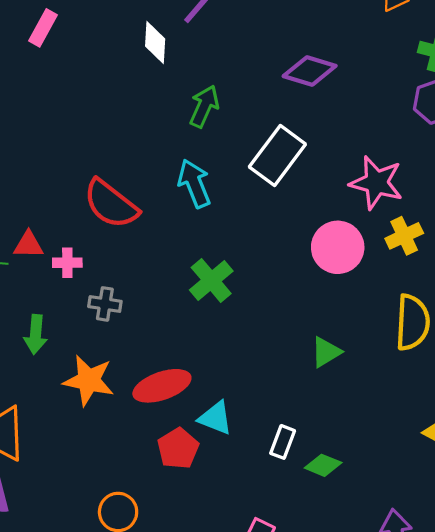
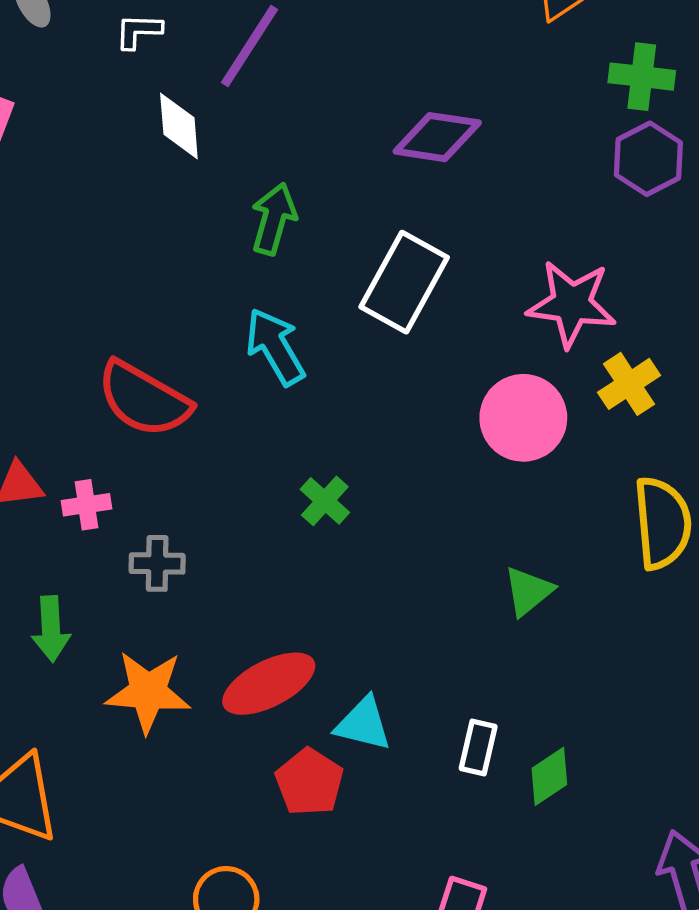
green cross: (211, 280) -> (325, 501), size x0.7
green diamond: (323, 465) -> (549, 776), turned -48

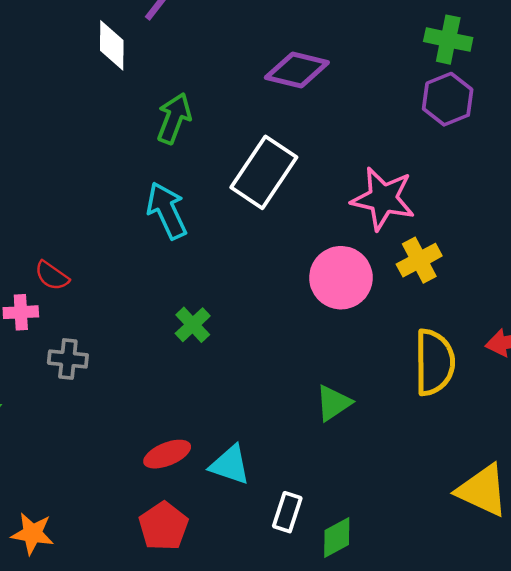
red semicircle: (144, 399) -> (52, 276), moved, size x0.5
red ellipse: (269, 684) -> (167, 454), moved, size x0.7
orange star: (148, 692) -> (32, 534), moved, size x0.7
cyan triangle: (363, 724) -> (230, 465), moved

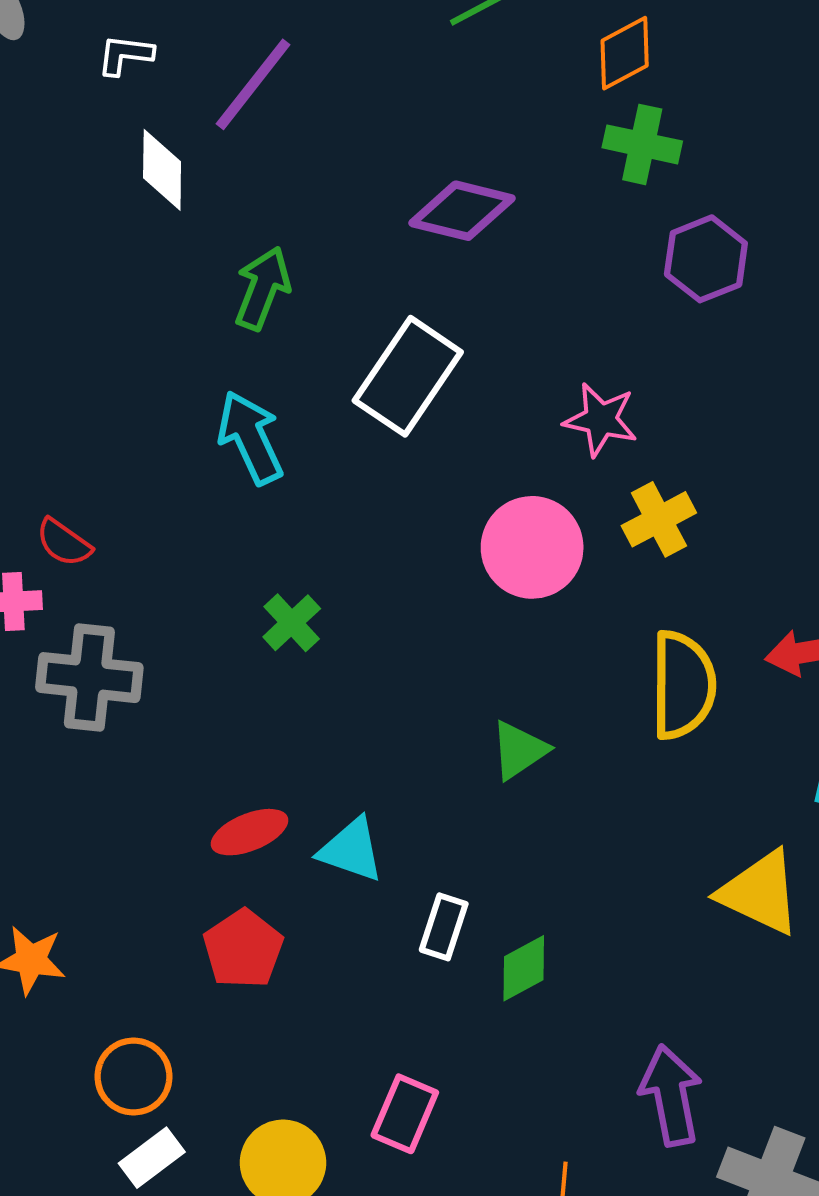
green cross: (448, 40) -> (642, 144), moved
pink star: (383, 199) -> (601, 420), size x0.7
gray cross: (68, 359) -> (89, 678), size x1.6

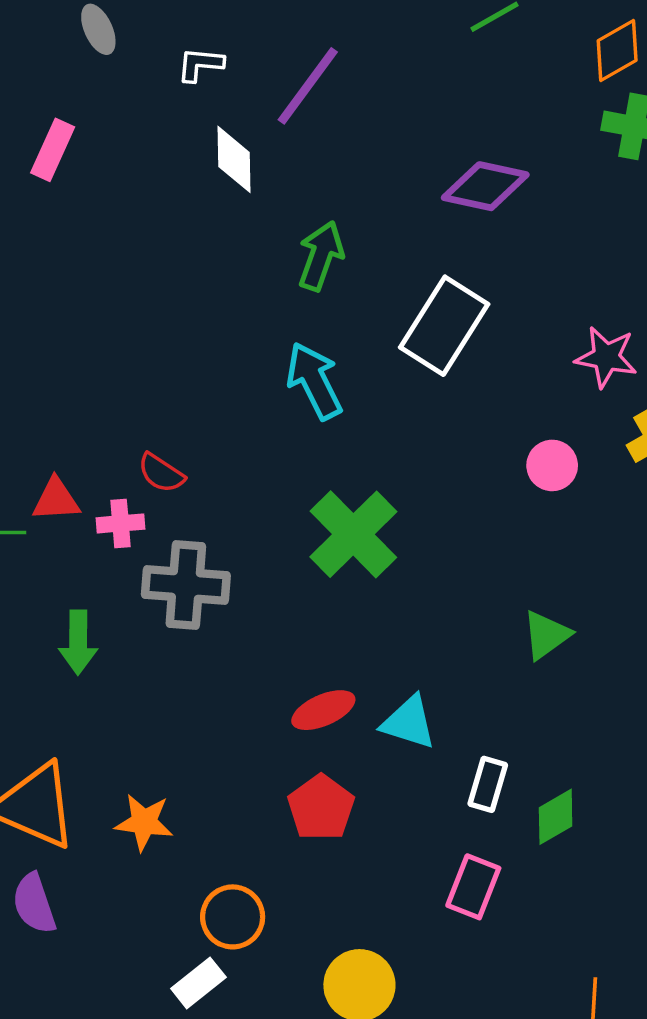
pink circle: (532, 547) -> (552, 465), size x0.6
green cross: (292, 623) -> (353, 534), size x1.8
pink rectangle: (405, 1114) -> (473, 887), moved
white rectangle: (152, 1158) -> (198, 983), moved

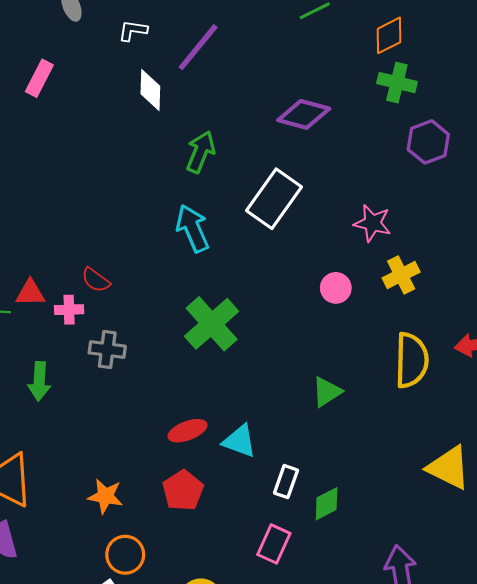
gray cross: (186, 585) -> (107, 350), size x0.7
orange star: (144, 822) -> (105, 496), moved

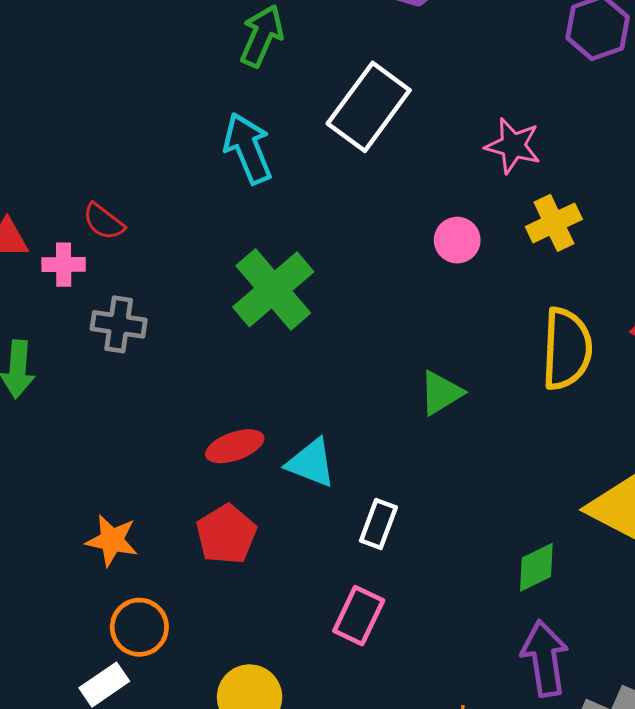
green diamond: (327, 504) -> (536, 567), moved

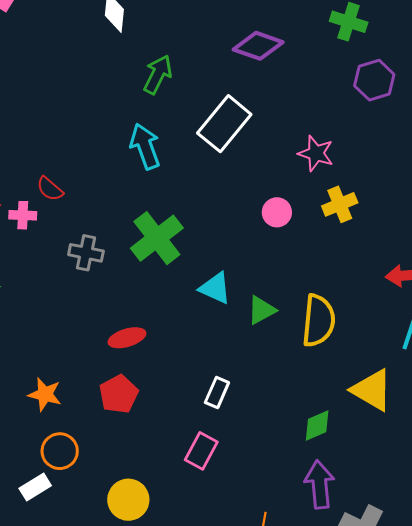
gray cross: (119, 324) -> (86, 253), moved
yellow semicircle: (567, 349) -> (319, 321), moved
cyan triangle: (311, 463) -> (215, 288), moved

